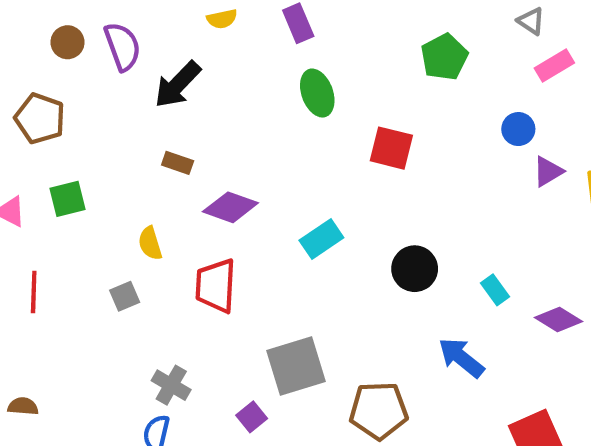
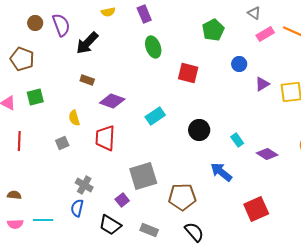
blue circle: (518, 129) -> (239, 64), moved

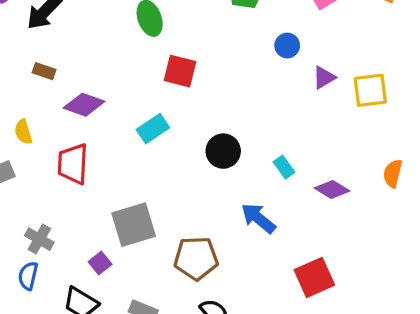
red square: (188, 73) -> (180, 71), moved

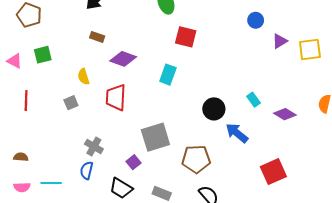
cyan rectangle: (153, 129) -> (168, 75), turned -36
black circle: (223, 151) -> (214, 109), moved

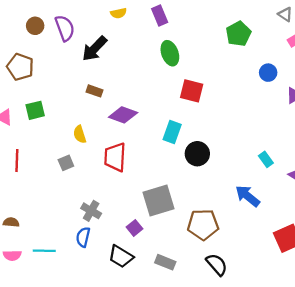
black circle: (214, 109) -> (197, 154), moved

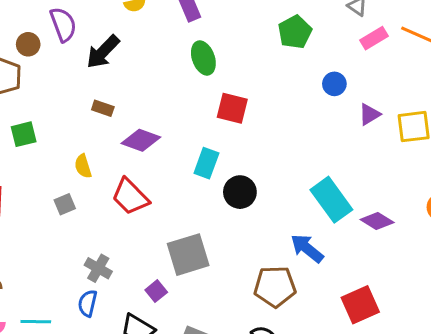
brown circle: (35, 26) -> (28, 44), moved
red trapezoid: (115, 157) -> (130, 197), turned -48
cyan rectangle: (266, 159) -> (331, 200), size x2.0
brown pentagon: (203, 225) -> (275, 287), moved

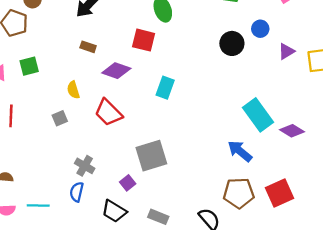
red square: (232, 108) -> (144, 40), moved
black circle: (240, 192) -> (232, 43), moved
brown pentagon: (275, 287) -> (239, 193), moved

